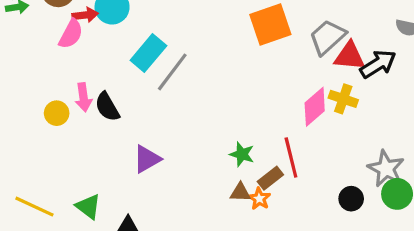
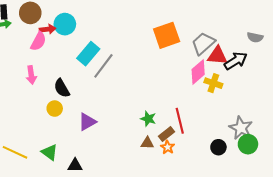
pink arrow: (84, 97) -> (31, 75), moved
pink diamond: (315, 107) -> (198, 72), moved
yellow circle: (57, 113) -> (55, 109), moved
orange star: (259, 199) -> (168, 147), moved

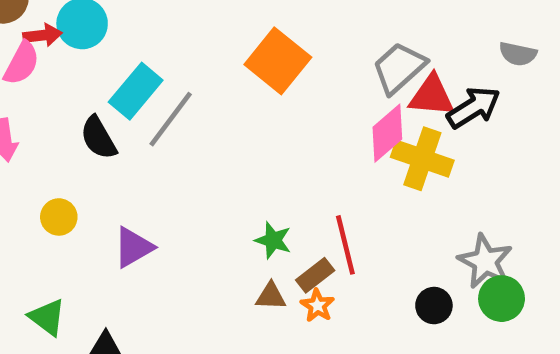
orange square: (167, 35) -> (278, 61), moved, turned -32
yellow cross: (213, 83) -> (422, 159), size x1.4
black semicircle: (62, 88) -> (98, 138), moved

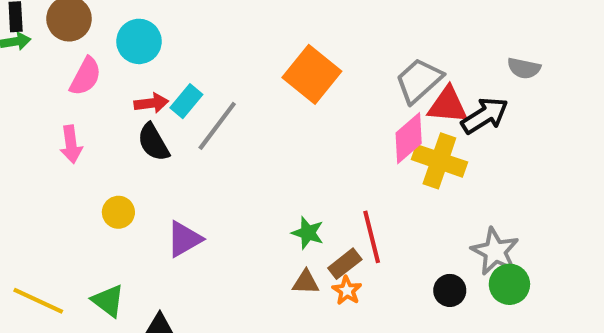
red arrow: (42, 35) -> (151, 103), moved
cyan rectangle: (136, 91) -> (186, 101), size x0.7

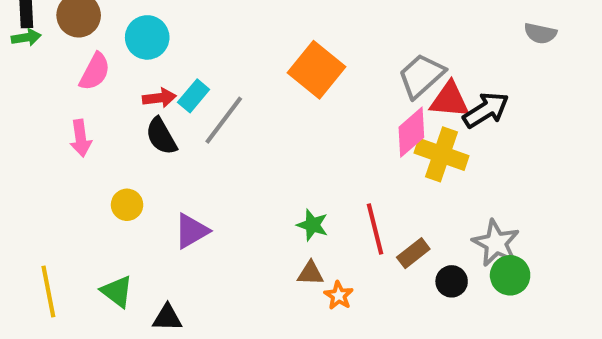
gray semicircle: (524, 68) -> (540, 33), moved
brown rectangle: (345, 264) -> (413, 253), moved
orange star: (347, 290) -> (339, 295), moved
yellow line: (38, 301) -> (48, 291), turned 54

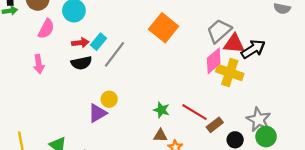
black semicircle: (161, 136) -> (81, 63), turned -72
yellow circle: (127, 205) -> (109, 99), moved
red line: (375, 229) -> (195, 112), turned -45

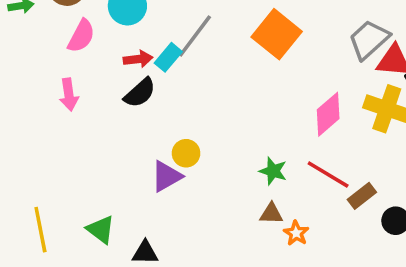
gray line: (114, 54) -> (195, 36), moved
pink diamond: (214, 61) -> (328, 114), moved
black semicircle: (81, 63) -> (140, 93), turned -30

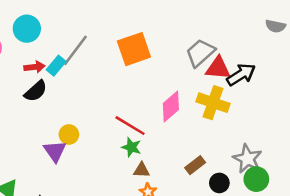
orange square: (277, 34) -> (134, 49), turned 32
red line: (328, 175) -> (130, 126), moved
purple triangle: (167, 176) -> (55, 151), turned -35
brown triangle: (271, 214) -> (142, 170), moved

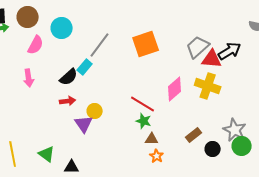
cyan rectangle: (56, 66) -> (85, 67), moved
red arrow: (34, 67) -> (68, 101), moved
black arrow: (241, 75) -> (230, 51), moved

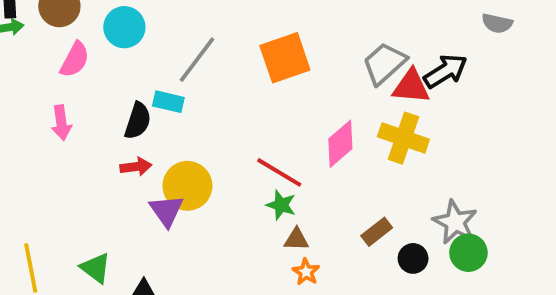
cyan rectangle: (85, 67) -> (168, 102), turned 63
black semicircle: (69, 77) -> (138, 121), turned -30
yellow circle: (95, 111) -> (187, 186), size x1.6

